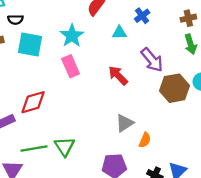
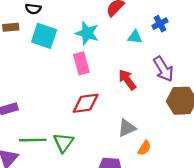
cyan star: (72, 36) -> (87, 33), turned -30
red diamond: (33, 102) -> (86, 103), moved

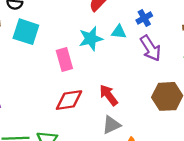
cyan star: (87, 33) -> (91, 39), moved, turned -30
purple arrow: (163, 69) -> (151, 48), moved
red arrow: (127, 80) -> (109, 95), moved

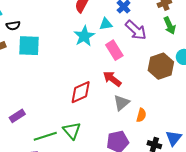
pink rectangle: (64, 59) -> (114, 50), moved

